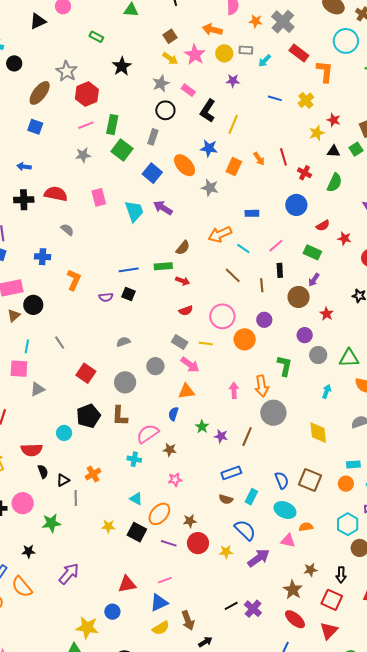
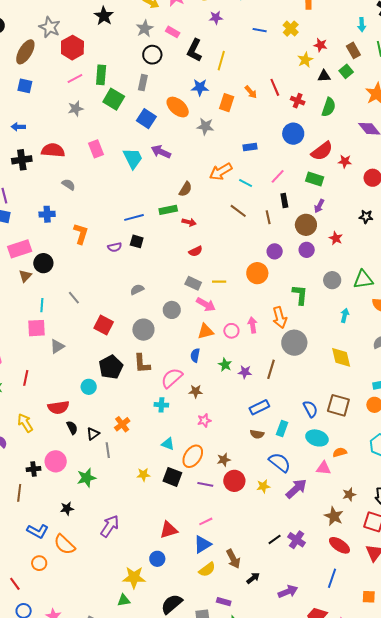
red semicircle: (323, 226) -> (322, 151), size x1.6
pink circle: (222, 316) -> (231, 331), moved, size x0.6
purple circle: (305, 335) -> (307, 250), moved

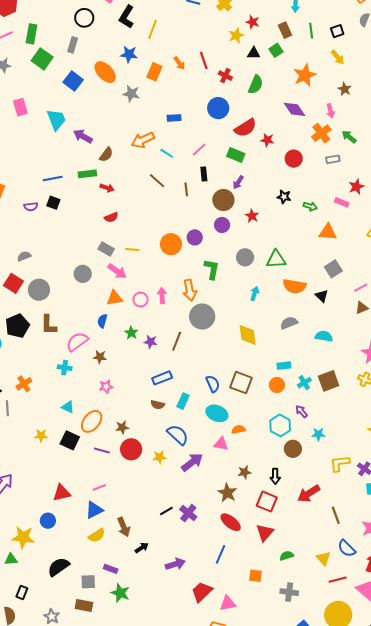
purple arrow: (161, 152) -> (83, 136), moved
purple circle: (275, 251) -> (195, 237), moved
gray semicircle: (137, 289) -> (24, 256), moved
gray circle: (143, 330) -> (39, 290), moved

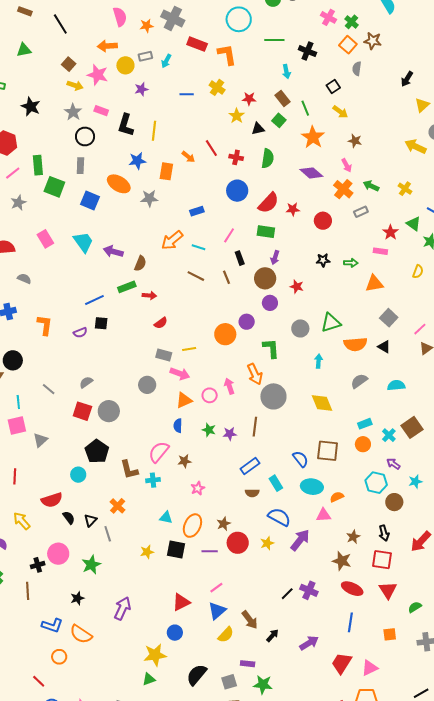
green line: (311, 31) -> (305, 108), moved
brown L-shape: (49, 325) -> (129, 470), moved
cyan rectangle: (183, 401) -> (276, 483), turned -42

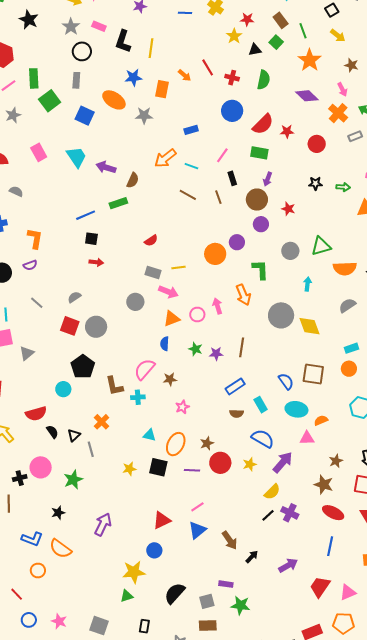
green square: (54, 187) -> (50, 101), turned 30
red arrow: (149, 295) -> (96, 262), moved
purple semicircle: (80, 333) -> (30, 265), moved
gray circle: (273, 396) -> (281, 315), moved
yellow semicircle: (226, 635) -> (272, 492), moved

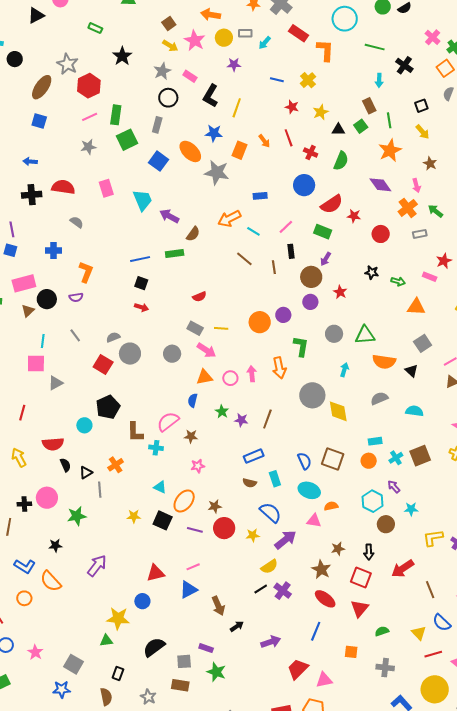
red star: (247, 19) -> (292, 107), moved
gray star: (144, 115) -> (217, 173), size x1.4
gray circle: (96, 327) -> (130, 354), moved

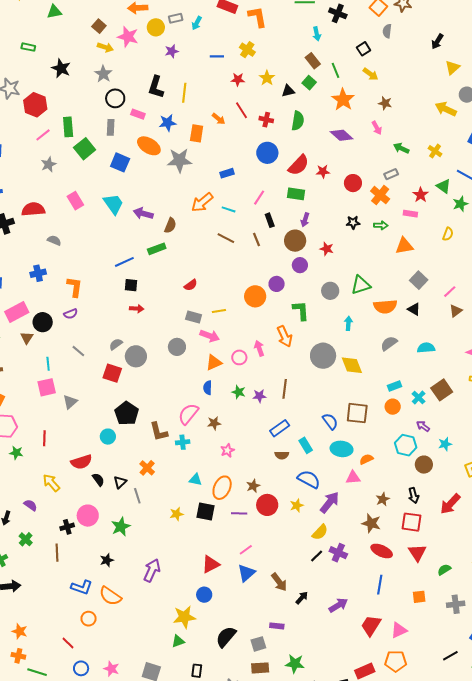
pink rectangle: (190, 76) -> (138, 114), moved
orange cross: (408, 208) -> (380, 195), moved
green star: (216, 672) -> (295, 664), moved

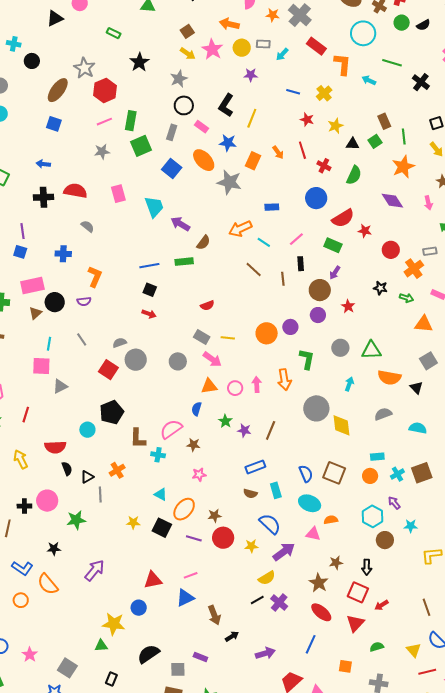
cyan arrow: (317, 34) -> (369, 80), moved, turned 112
red arrow: (450, 504) -> (382, 605), moved, size x0.6

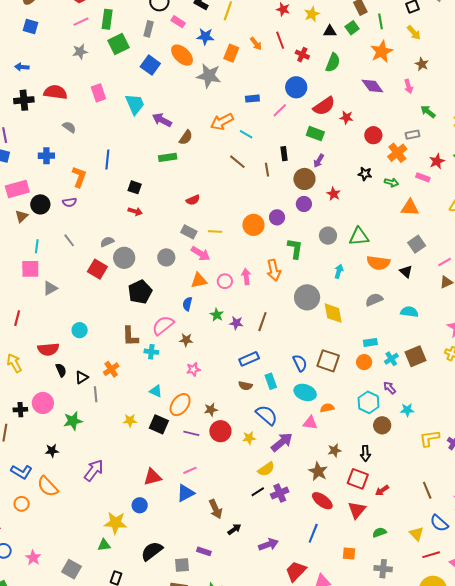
pink line: (296, 239) -> (280, 110), moved
blue line: (149, 266) -> (107, 160), moved, turned -72
black pentagon: (112, 412) -> (140, 292), moved
purple cross: (279, 602) -> (280, 493), turned 30

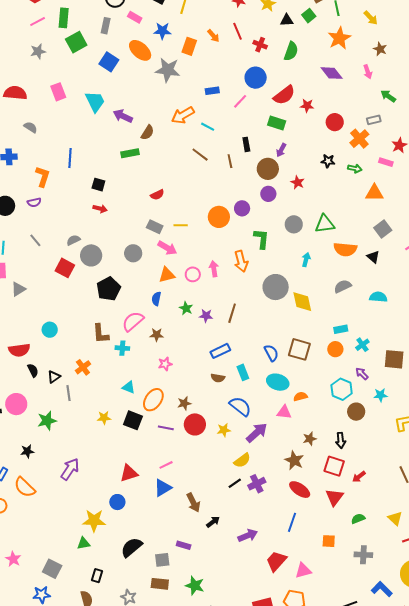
brown square: (416, 356) -> (394, 359), moved, turned 30

